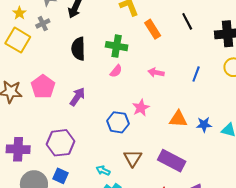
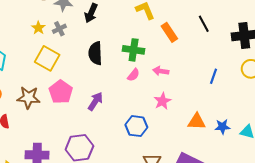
yellow star: (19, 13) -> (38, 28), moved
yellow square: (18, 40) -> (47, 58), moved
pink arrow: (156, 73) -> (161, 71), moved
pink star: (141, 108) -> (162, 101), moved

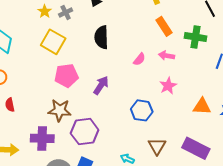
orange rectangle: (169, 32) -> (164, 26), moved
green cross: (134, 50) -> (196, 37), moved
pink pentagon: (61, 92) -> (66, 76), turned 30
brown star: (28, 98) -> (60, 110), moved

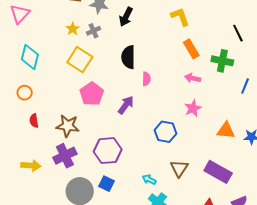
pink semicircle: (139, 59) -> (146, 79), moved, turned -40
pink pentagon: (66, 76) -> (92, 94), turned -30
brown star: (60, 110) -> (68, 126), moved
purple cross: (42, 138) -> (65, 156), turned -30

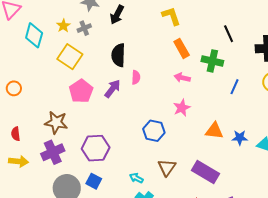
cyan diamond: (30, 57) -> (34, 35), moved
purple arrow: (126, 105) -> (112, 89), moved
red semicircle: (34, 121) -> (16, 134), moved

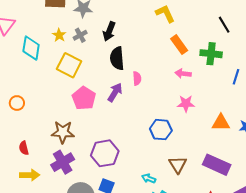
black arrow: (117, 15) -> (109, 31), moved
pink star: (182, 108) -> (186, 104), turned 30

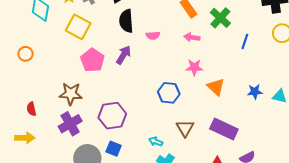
green cross: (211, 54) -> (220, 18), turned 35
pink semicircle: (137, 78) -> (153, 35), moved, turned 88
orange circle: (17, 103) -> (26, 54), moved
orange triangle: (221, 123) -> (216, 87), moved, turned 42
yellow arrow: (30, 175) -> (25, 138), moved

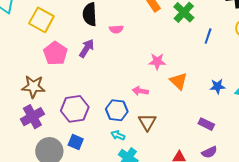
pink arrow: (192, 37) -> (140, 91), moved
blue hexagon: (169, 93) -> (117, 110), moved
purple rectangle: (224, 129) -> (206, 124), moved, size x0.6

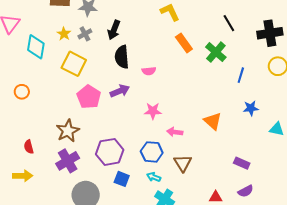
purple arrow: (87, 48) -> (120, 91), turned 36
pink star: (157, 61) -> (153, 111), moved
blue star: (217, 86) -> (251, 108), moved
brown star: (33, 87) -> (68, 131), turned -30
blue square: (76, 142) -> (122, 179), moved

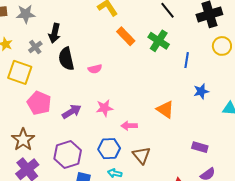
gray cross: (85, 34) -> (35, 47), moved
purple arrow: (120, 91) -> (72, 112), moved

